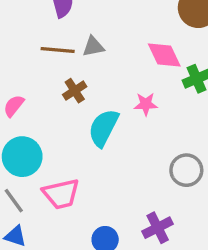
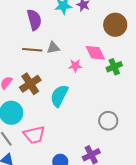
brown cross: (75, 91) -> (30, 84), moved, size x1.5
pink star: (146, 104) -> (75, 66), moved

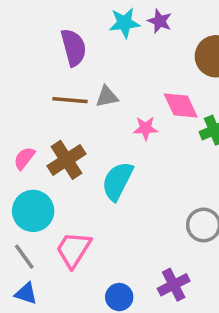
pink trapezoid: (34, 135) -> (74, 250), turned 135

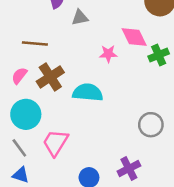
gray triangle: (107, 97) -> (80, 18), moved
brown line: (70, 100) -> (35, 43), moved
cyan semicircle: (117, 181) -> (88, 92), turned 68

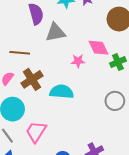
gray triangle: (80, 18) -> (56, 32), size x1.5
gray circle: (151, 125) -> (115, 101), moved

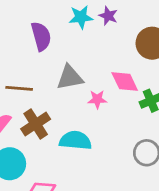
gray triangle: (56, 32) -> (70, 77), moved

